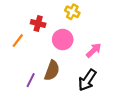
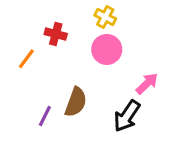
pink circle: (63, 40) -> (107, 49), moved
pink arrow: (94, 50) -> (147, 84), moved

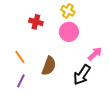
orange line: (26, 59) -> (20, 57), moved, turned -72
purple line: (45, 116) -> (21, 81), moved

